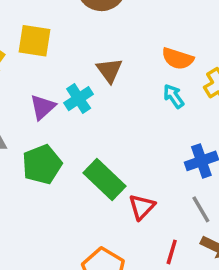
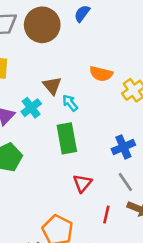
cyan arrow: (174, 96) -> (70, 103), moved
green rectangle: (104, 179) -> (67, 138), moved, turned 40

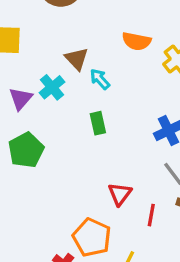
green rectangle: (67, 138) -> (98, 123), size x0.6
red triangle: (82, 183) -> (120, 194), moved

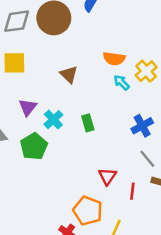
cyan arrow: (100, 79) -> (122, 83), moved
cyan cross: (52, 87) -> (53, 120), moved

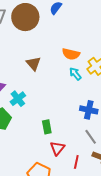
green rectangle: (88, 123) -> (47, 127), moved
blue cross: (142, 126) -> (89, 110), turned 36

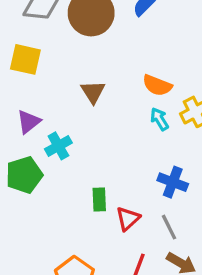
red triangle: (57, 148) -> (128, 219), moved

